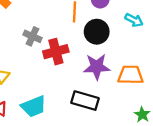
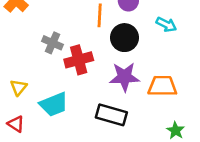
cyan trapezoid: (34, 106) -> (54, 104), moved

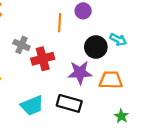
cyan arrow: (166, 25) -> (118, 40), moved
black circle: (124, 38) -> (96, 47), moved
cyan trapezoid: (54, 104) -> (32, 106), moved

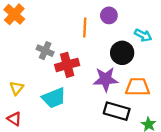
cyan arrow: (118, 40) -> (143, 35), moved
black rectangle: (69, 103) -> (117, 111), moved
cyan trapezoid: (32, 106) -> (54, 98), moved

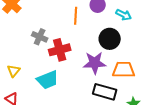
cyan arrow: (143, 35) -> (124, 15), moved

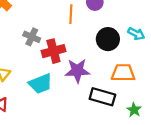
cyan arrow: (124, 15) -> (136, 34), moved
purple star: (95, 63) -> (77, 71), moved

